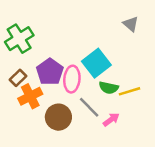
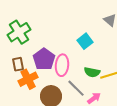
cyan square: (96, 63) -> (85, 41), moved, size x0.7
brown rectangle: (18, 78) -> (18, 64), turned -56

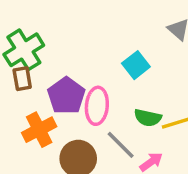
brown rectangle: (18, 64) -> (22, 79), moved

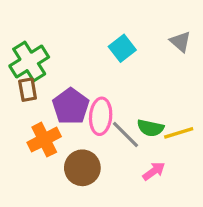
cyan square: (136, 65) -> (122, 48), moved
gray line: (121, 145) -> (126, 135), moved

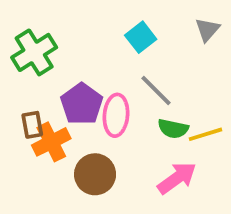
gray triangle: (180, 42) -> (207, 30), turned 30
brown rectangle: (28, 90) -> (32, 125), moved
gray line: (126, 135) -> (156, 91), moved
pink arrow: (154, 171) -> (177, 178), size x1.5

